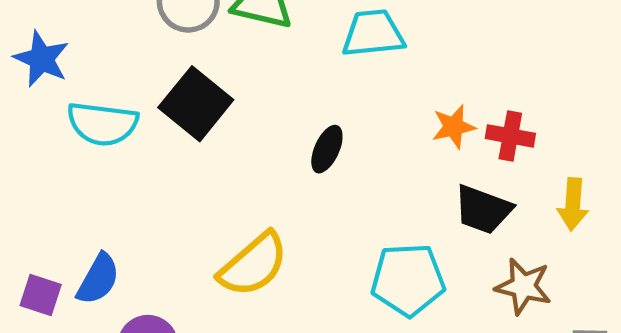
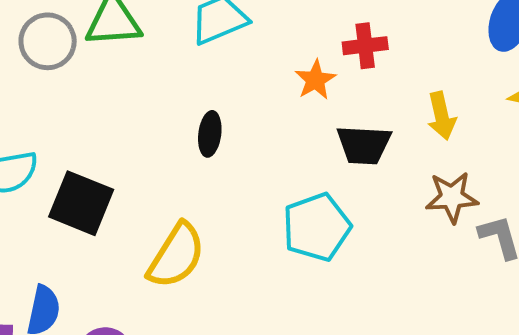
black square: (196, 104) -> (81, 203), moved
red cross: (510, 136) -> (365, 46), moved
brown star: (523, 286) -> (452, 197), moved

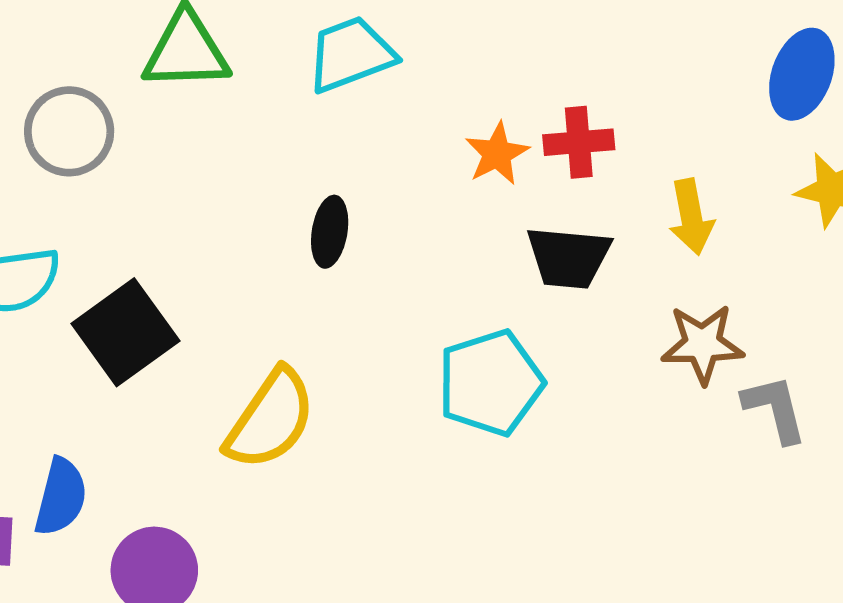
gray circle: (48, 41) -> (69, 131), moved
red cross: (365, 46) -> (579, 142), moved
black square: (81, 203) -> (125, 332), turned 30

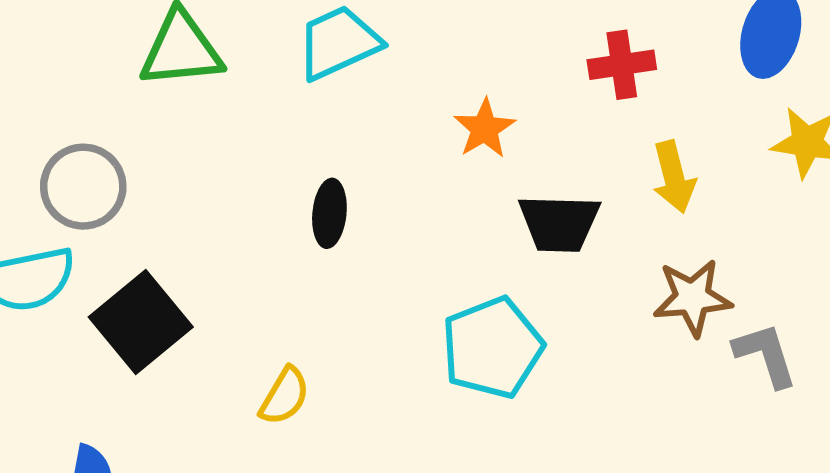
gray circle: (69, 131) -> (83, 187), moved
red cross: (579, 142) -> (622, 65), moved
yellow semicircle: (270, 419) -> (284, 396), size x0.6

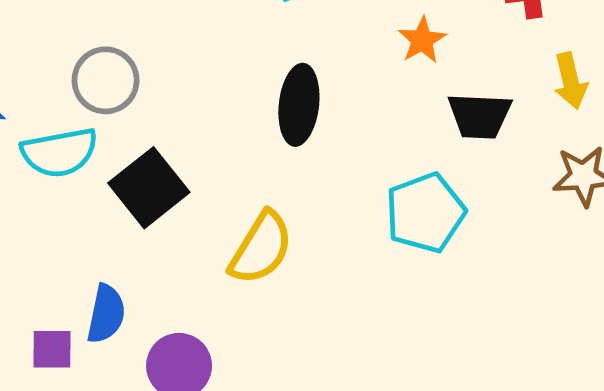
black ellipse: (329, 213) -> (299, 105), size x1.5
yellow semicircle: (284, 396) -> (261, 248), size x1.6

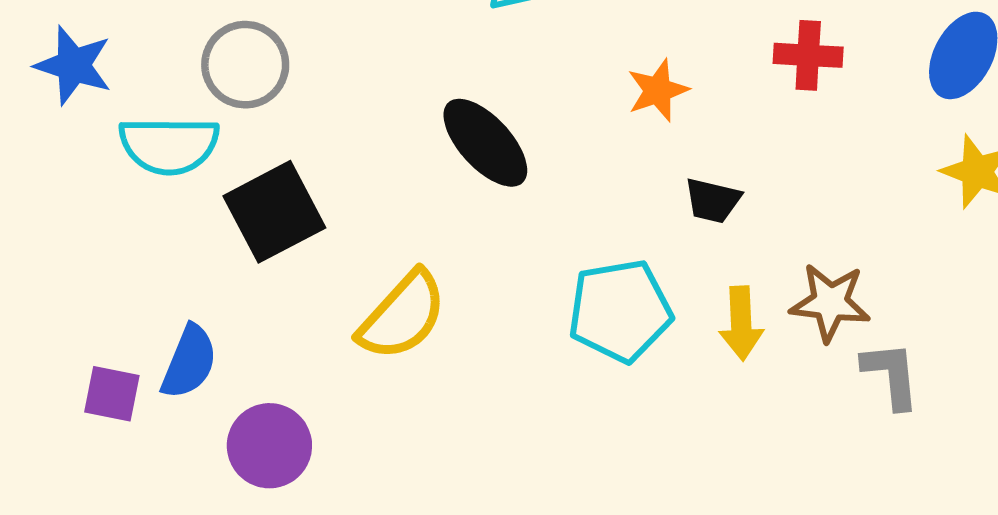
yellow arrow: (570, 81) -> (741, 323), moved
black ellipse: (299, 105) -> (485, 143), turned -60
black trapezoid: (480, 116) -> (713, 200), size x0.7

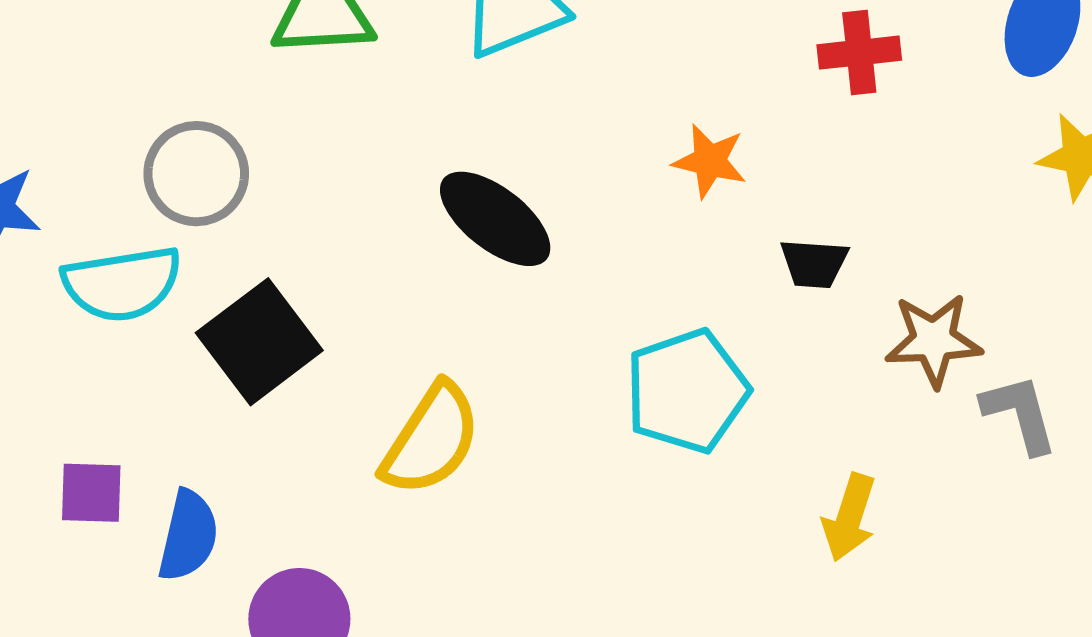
orange star: (658, 90) -> (710, 161), moved, turned -30
black trapezoid: (713, 200) -> (814, 263), moved
yellow arrow: (741, 323) -> (849, 517), moved, turned 30
purple square: (112, 394) -> (91, 493), moved

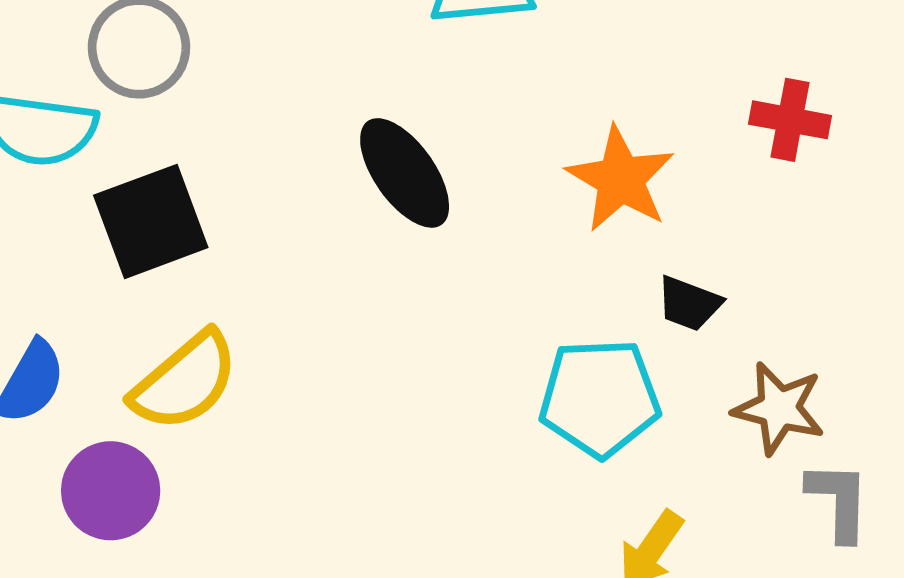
orange star: (710, 161) -> (621, 179), size x1.5
cyan pentagon: (687, 391) -> (600, 398), moved
yellow semicircle: (431, 439) -> (185, 381), moved

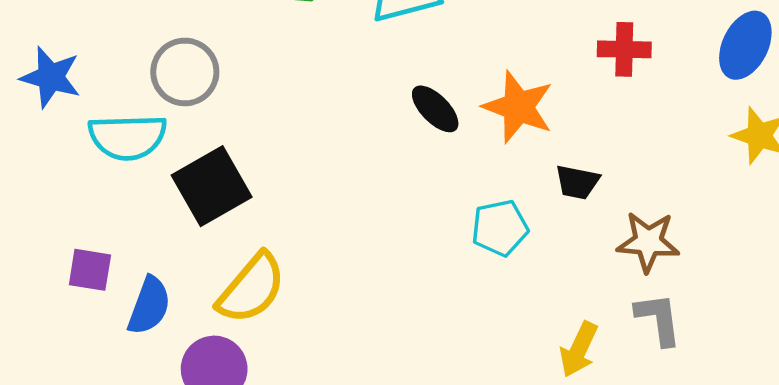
black ellipse: (405, 173) -> (435, 109), moved, size x0.7
cyan pentagon: (600, 398) -> (500, 228), moved, size x0.7
gray L-shape: (839, 501) -> (658, 319), moved

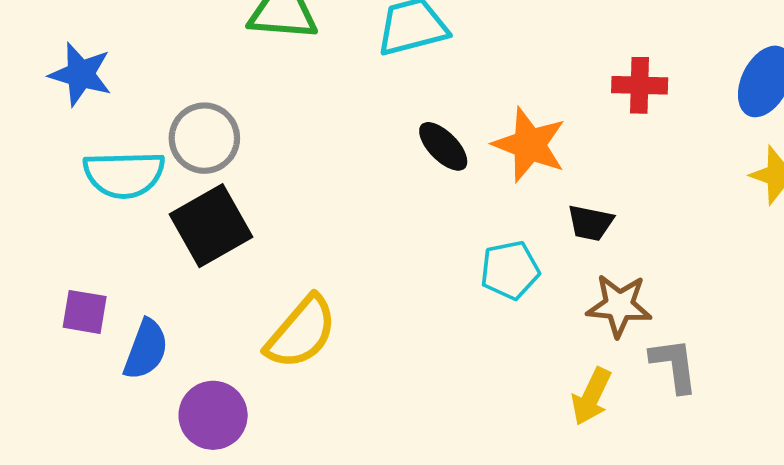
gray circle: (185, 72) -> (204, 138), moved
blue star: (51, 77) -> (81, 74), moved
brown star: (648, 242) -> (619, 306), moved
yellow semicircle: (251, 288) -> (301, 332), moved

